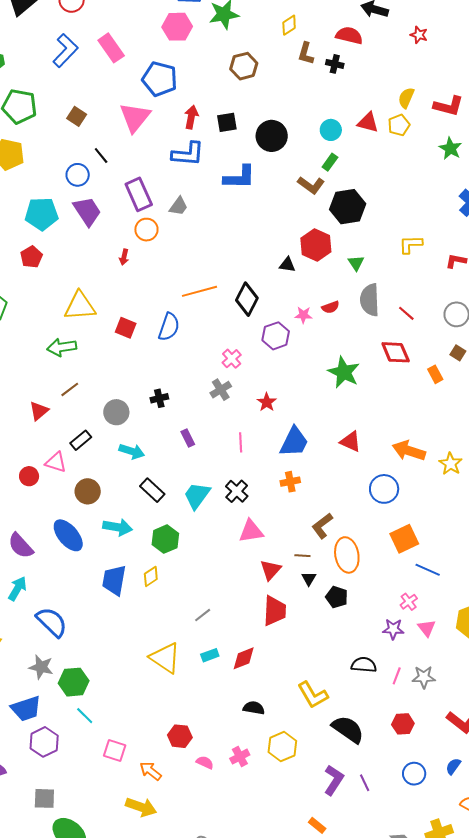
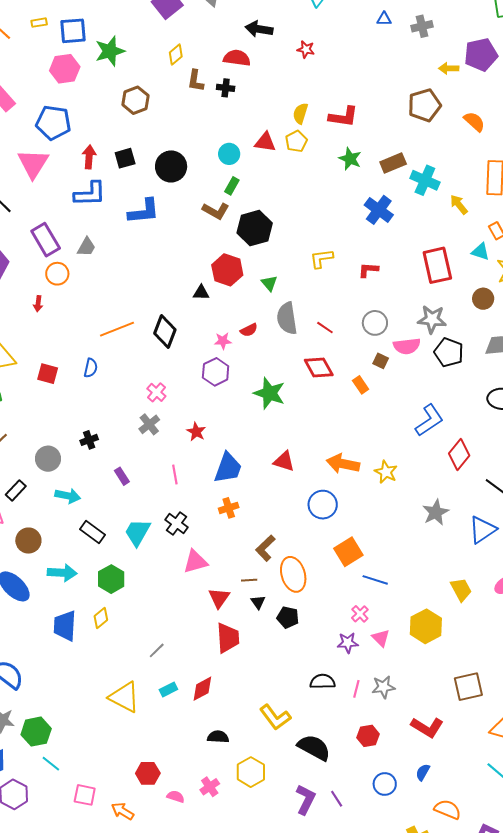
blue semicircle: (169, 327) -> (91, 368), size x0.7
purple hexagon: (276, 336) -> (216, 372), moved

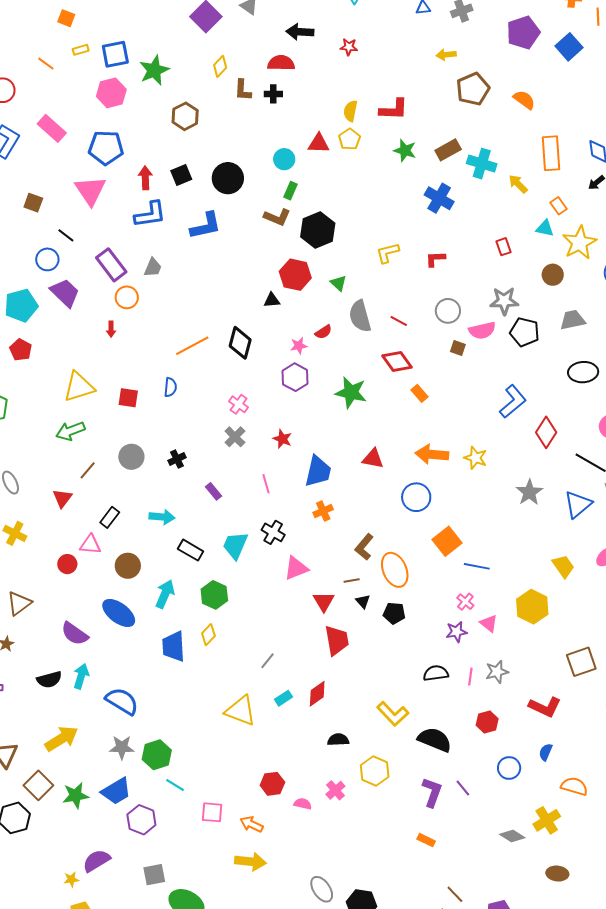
yellow arrow: (449, 68) -> (446, 55), moved
red rectangle: (437, 265) -> (504, 247), size x0.5
orange rectangle: (361, 385) -> (419, 393), moved
gray circle: (48, 459) -> (131, 457), moved
cyan arrow: (62, 573) -> (165, 594), turned -64

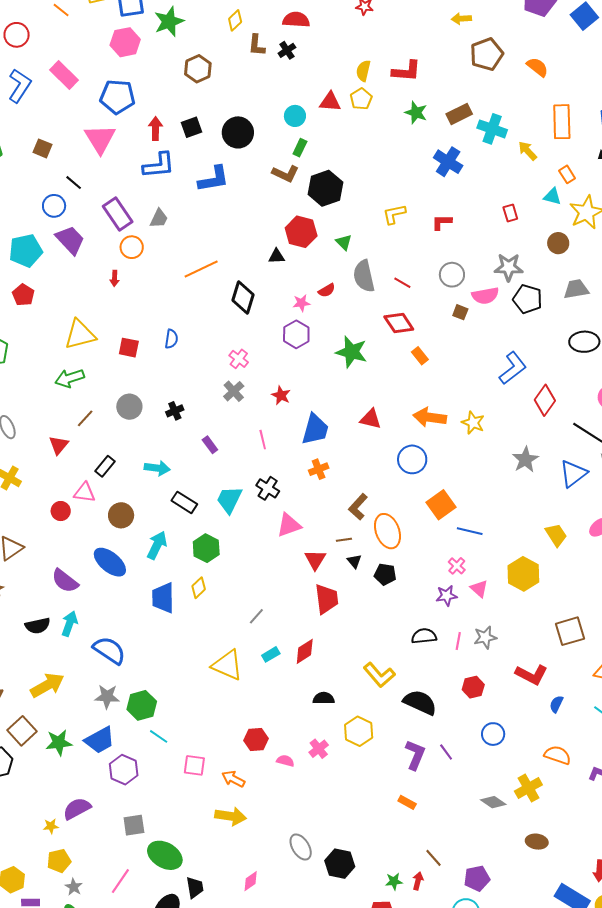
black cross: (273, 94) -> (287, 50), turned -36
orange line: (192, 346) -> (201, 269), moved
blue semicircle: (546, 752) -> (556, 704), moved

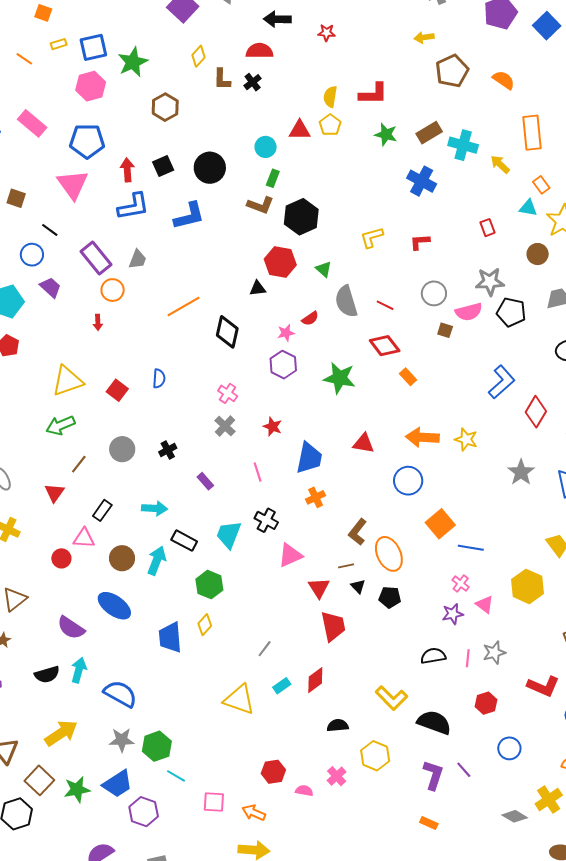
purple trapezoid: (70, 240) -> (51, 287), size x0.7
red square: (129, 348) -> (117, 390), turned 30
cyan arrow: (157, 545) -> (157, 561), moved

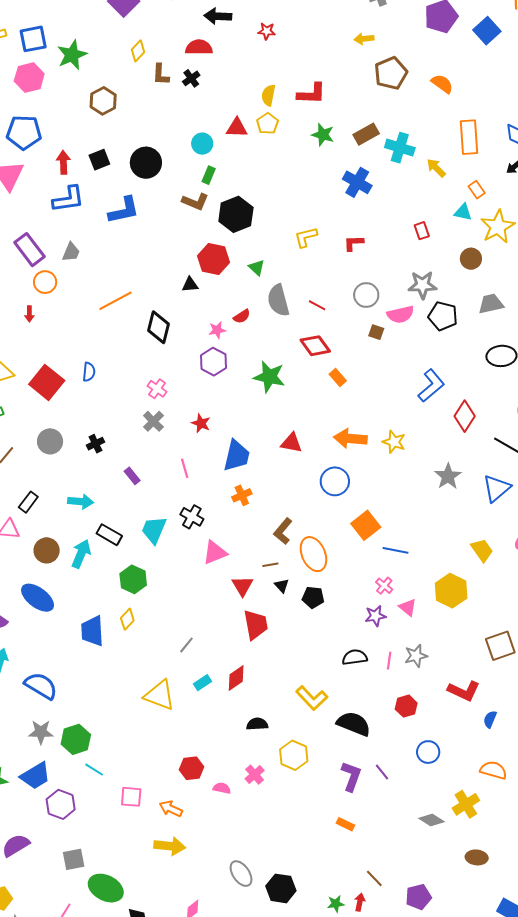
red square: (117, 390) -> (47, 382), size x1.6

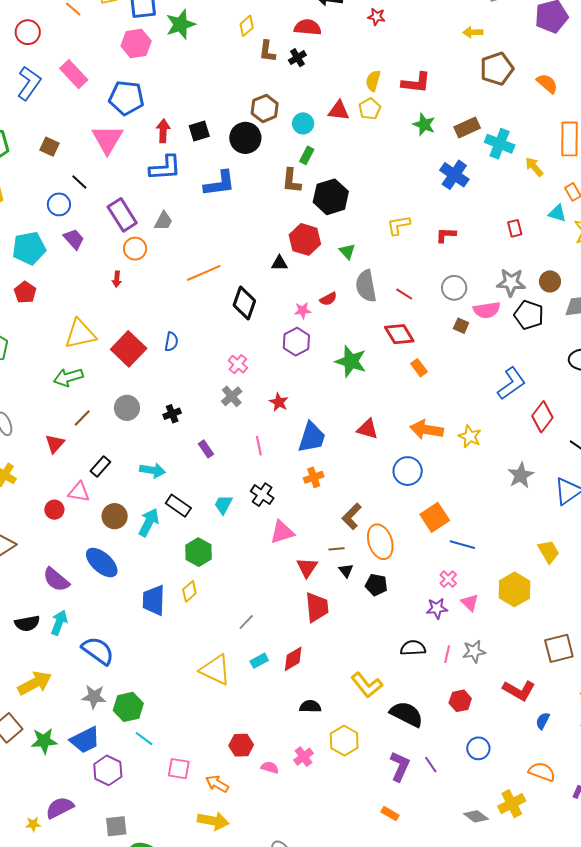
brown hexagon: (103, 101) -> (265, 108), moved
brown L-shape: (195, 202) -> (291, 181), turned 68
brown circle: (471, 259) -> (550, 281), moved
cyan trapezoid: (154, 530) -> (223, 505), size x0.7

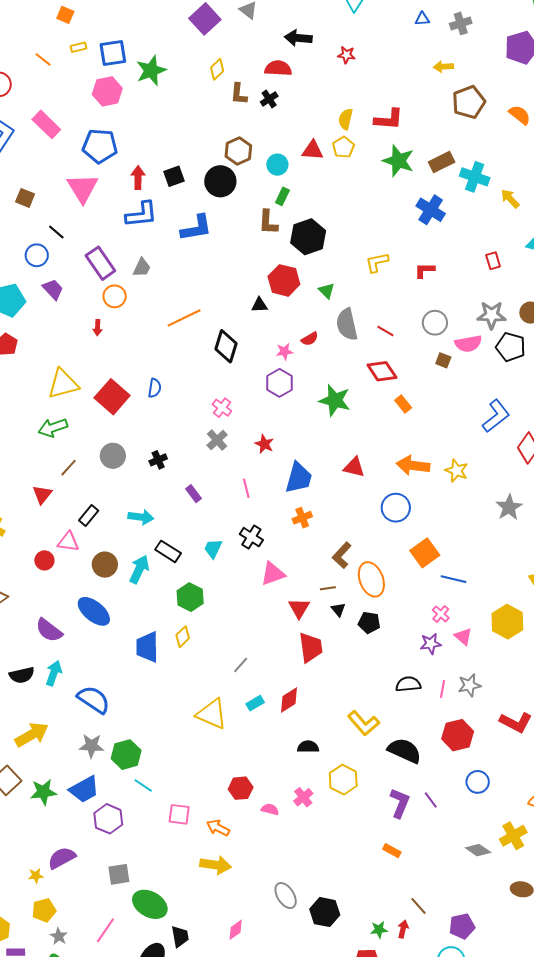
green star: (424, 125) -> (398, 161), size x1.4
red hexagon: (460, 701) -> (458, 735), size x1.4

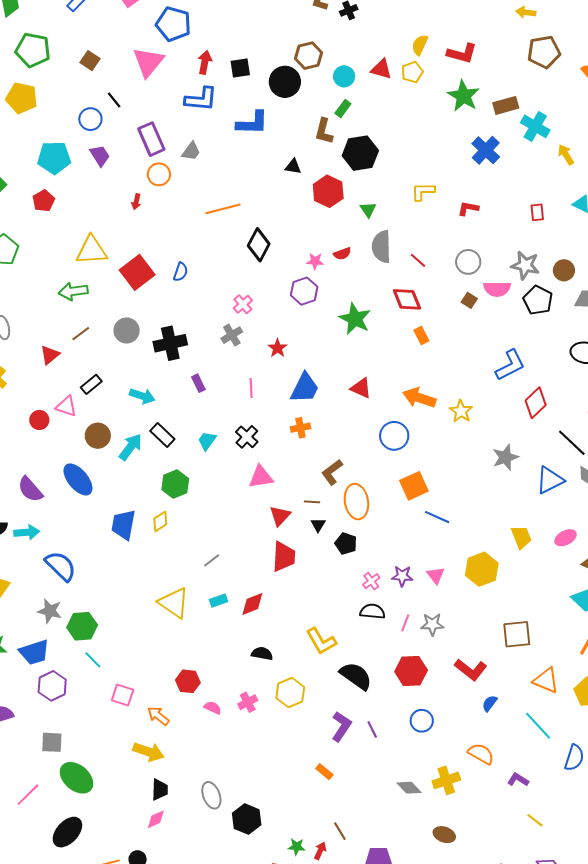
black triangle: (259, 305) -> (293, 167), moved
black cross: (158, 460) -> (170, 343), size x1.8
pink cross: (441, 614) -> (371, 581), moved
cyan arrow: (54, 673) -> (27, 532), turned 55
black trapezoid: (180, 936) -> (160, 790), moved

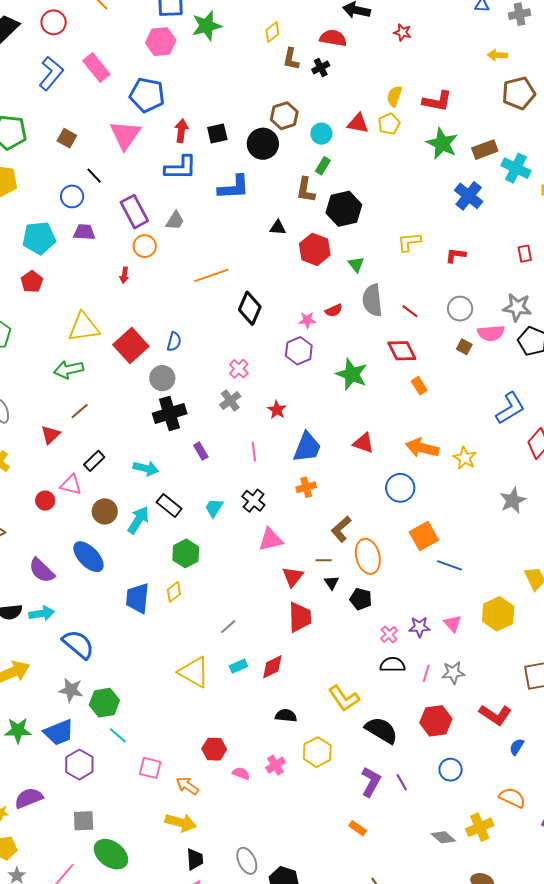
purple trapezoid: (100, 156) -> (84, 232), turned -50
gray circle: (127, 330) -> (162, 378), moved

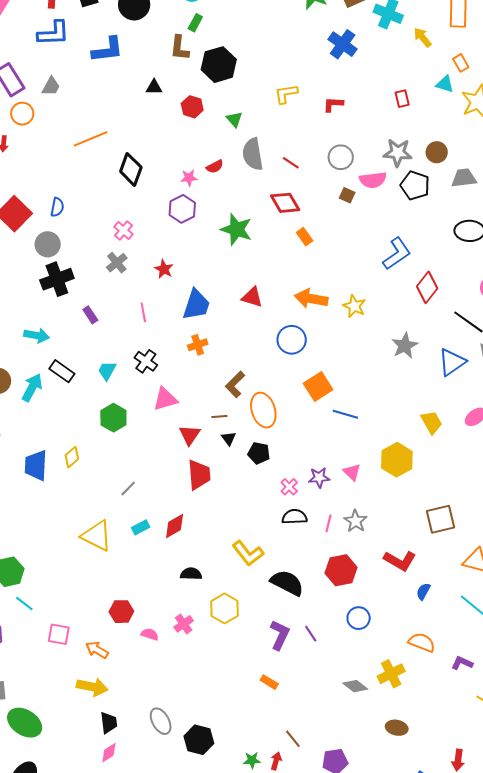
red hexagon: (315, 249) -> (192, 107), size x0.7
green hexagon: (186, 553) -> (113, 418), moved
gray star: (453, 673) -> (356, 521), turned -30

